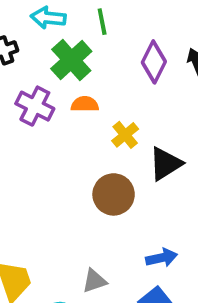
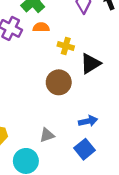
yellow cross: (125, 135) -> (66, 46), turned -35

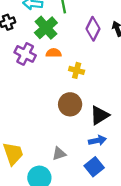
black triangle: (90, 64) -> (100, 115), moved

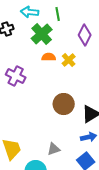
purple cross: (25, 54) -> (16, 76), moved
yellow cross: (77, 70) -> (69, 60), moved, turned 32

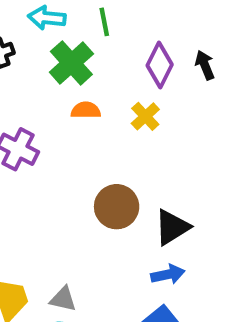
yellow cross: (69, 60) -> (145, 116), moved
gray triangle: (54, 149) -> (63, 299), moved, turned 32

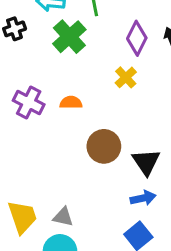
orange semicircle: (86, 110) -> (71, 102), moved
black triangle: (172, 227) -> (146, 162), turned -32

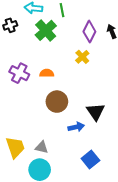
brown circle: (104, 146) -> (57, 102), moved
blue arrow: (143, 198) -> (76, 127), moved

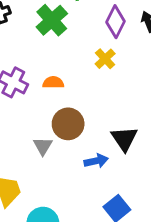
gray triangle: (42, 147) -> (43, 146), moved, turned 48

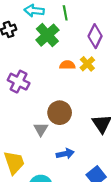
orange semicircle: (53, 82) -> (67, 65), moved
blue arrow: (96, 161) -> (65, 154), moved

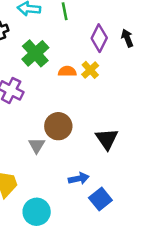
green cross: (47, 35) -> (35, 53), moved
blue arrow: (65, 154) -> (79, 179), moved

